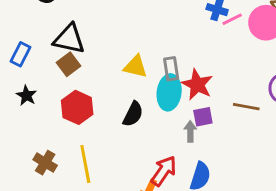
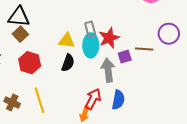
yellow triangle: (135, 67) -> (67, 41), moved
red star: (197, 84) -> (109, 38), turned 30
purple square: (203, 117) -> (125, 57), moved
gray arrow: (190, 131) -> (108, 70), size x1.6

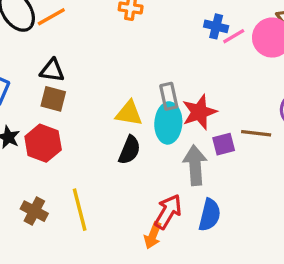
black triangle: (19, 17) -> (52, 70), size x0.7
brown square: (20, 34) -> (53, 99), turned -35
red hexagon: (30, 63) -> (43, 143), moved

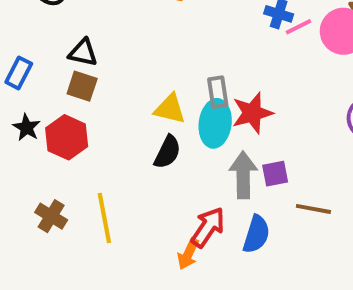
brown line: (256, 133) -> (313, 209), moved
purple square: (224, 144) -> (275, 174), moved

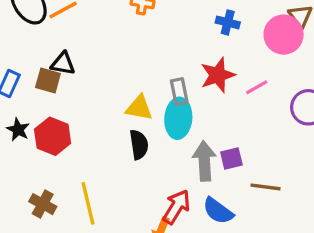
pink line: (299, 27) -> (257, 87), moved
brown square: (82, 86) -> (48, 81), moved
red star: (252, 113) -> (218, 75), moved
black semicircle: (167, 152) -> (139, 145), turned -32
blue semicircle: (256, 234) -> (218, 211), turned 112

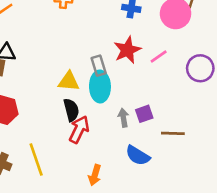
gray arrow: (204, 161) -> (123, 118), size x0.6
red arrow: (176, 207) -> (79, 129), moved

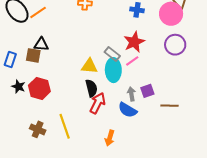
pink line: (159, 57) -> (132, 61), moved
gray rectangle: (99, 66) -> (112, 54), turned -35
purple circle: (200, 68) -> (175, 45), moved
blue semicircle: (138, 156) -> (128, 110), moved

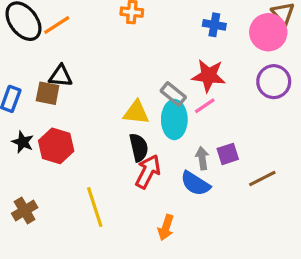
red star: (134, 42) -> (209, 76), turned 30
brown line: (170, 106) -> (262, 178), turned -30
brown cross: (38, 129) -> (25, 211), moved, turned 35

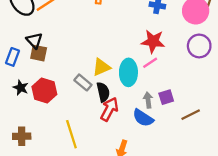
black triangle: (61, 76) -> (34, 41), moved, turned 42
gray rectangle: (173, 94) -> (83, 82), moved
yellow triangle: (136, 112) -> (101, 67), turned -30
brown cross: (25, 211) -> (22, 136), turned 30

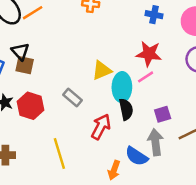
yellow triangle: (101, 67) -> (102, 70), moved
black semicircle: (103, 92) -> (126, 109), moved
gray arrow: (148, 100) -> (155, 142), moved, size x1.5
blue semicircle: (143, 118) -> (137, 156), moved

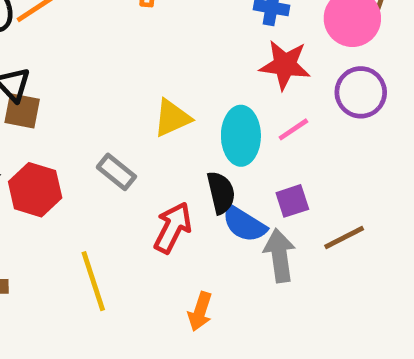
red star: (149, 54) -> (285, 65), moved
pink line: (146, 77) -> (293, 129), moved
cyan ellipse: (122, 87) -> (241, 136), moved
blue semicircle: (137, 156) -> (244, 224), moved

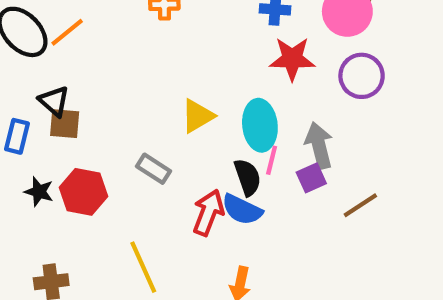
pink line: (293, 129) -> (272, 160), moved, turned -36
blue semicircle: (244, 224) -> (242, 210), moved
gray arrow: (280, 255) -> (319, 145), moved

